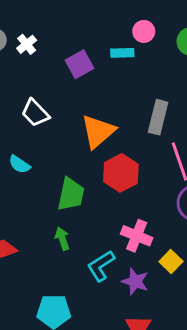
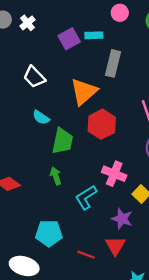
cyan rectangle: (122, 53) -> (94, 35), moved
gray rectangle: (158, 117) -> (113, 63), moved
cyan semicircle: (19, 164) -> (41, 117), moved
purple star: (135, 281) -> (122, 219), moved

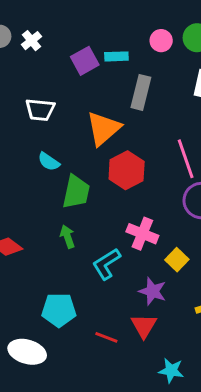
pink circle: (120, 13) -> (161, 41), moved
white trapezoid: (34, 77) -> (40, 110), turned -40

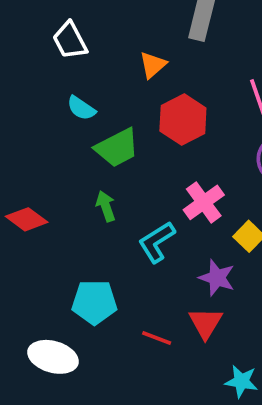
white trapezoid: (40, 110) -> (70, 40), turned 56
orange triangle: (103, 128) -> (153, 65), size x0.6
green trapezoid: (76, 192) -> (117, 148), turned 51
pink cross: (142, 234) -> (204, 202), turned 32

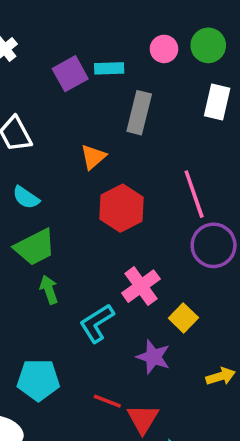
green trapezoid: (117, 148) -> (35, 247), moved
red triangle: (206, 323) -> (143, 419), moved
red line: (157, 338) -> (107, 401), moved

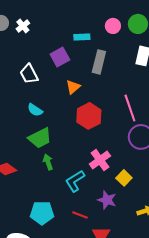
purple square: (70, 74) -> (60, 57), moved
red line: (107, 401) -> (80, 215), moved

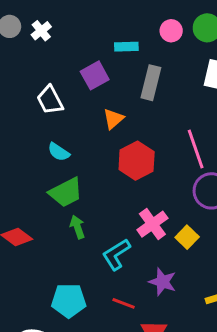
yellow square: (124, 178) -> (187, 237), moved

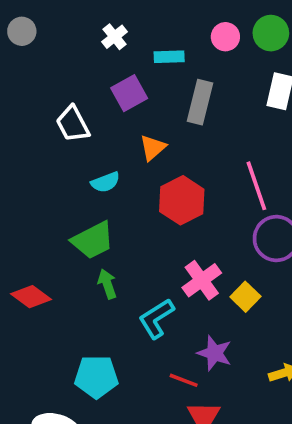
white cross: (41, 31) -> (115, 37), moved
cyan semicircle: (59, 152) -> (105, 182), moved, turned -55
red line: (124, 303) -> (184, 380), moved

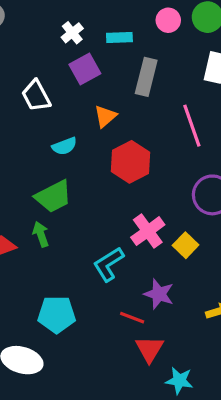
white cross: (115, 37) -> (72, 33), moved
pink line: (256, 186) -> (192, 126), moved
green arrow: (107, 284) -> (41, 234), moved

